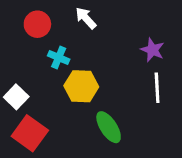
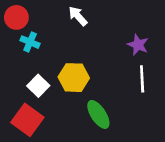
red circle: (37, 24) -> (16, 17), moved
cyan cross: (59, 57) -> (30, 42), moved
white square: (16, 97) -> (38, 86), moved

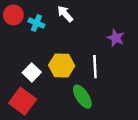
cyan cross: (30, 42) -> (36, 23), moved
white line: (142, 79) -> (95, 67), moved

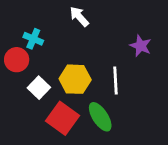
red circle: (13, 15) -> (17, 60), moved
cyan cross: (36, 23) -> (33, 39), moved
red square: (23, 101) -> (63, 118), moved

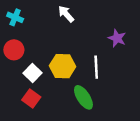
cyan cross: (33, 39) -> (15, 17), moved
red square: (63, 118) -> (31, 99), moved, size x0.7

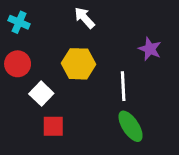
yellow hexagon: (63, 66) -> (79, 64), moved
green ellipse: (83, 97) -> (131, 126), moved
red square: (31, 99) -> (53, 126), moved, turned -36

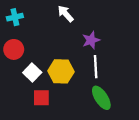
cyan cross: (19, 22) -> (15, 17), turned -35
purple star: (150, 49) -> (91, 40), moved, turned 30
yellow hexagon: (79, 64) -> (61, 71), moved

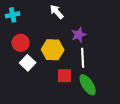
red circle: (14, 49) -> (21, 43), moved
yellow hexagon: (61, 71) -> (53, 50), moved
red square: (41, 98) -> (65, 76), moved

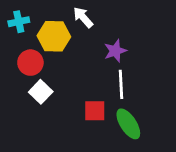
yellow hexagon: (53, 50) -> (54, 36), moved

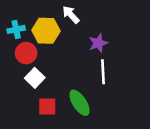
cyan cross: (19, 22) -> (16, 29), moved
red square: (95, 111) -> (47, 106), moved
green ellipse: (128, 124) -> (79, 103), moved

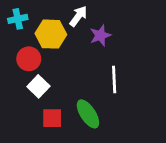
white arrow: (71, 15) -> (78, 16), turned 78
cyan cross: (16, 29) -> (18, 19), moved
purple star: (98, 43) -> (100, 35), moved

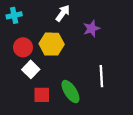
yellow hexagon: (51, 34) -> (52, 44), moved
purple star: (100, 35) -> (91, 29), moved
white line: (114, 79) -> (101, 76), moved

